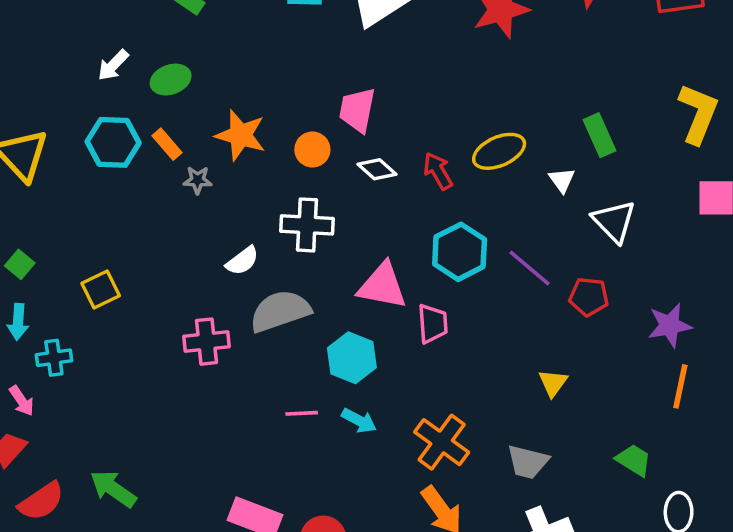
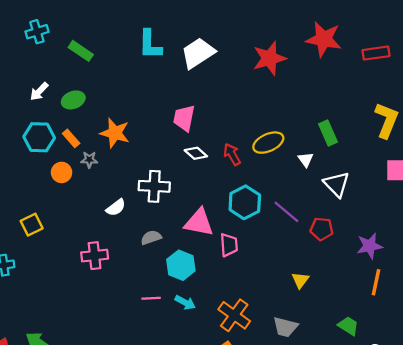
orange circle: (312, 150) -> (62, 172), moved
gray semicircle: (280, 311) -> (151, 237), moved, size x0.6

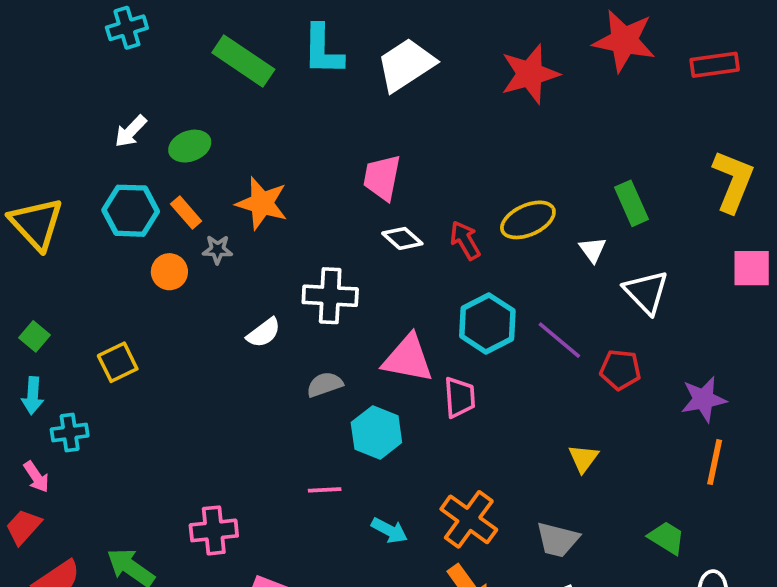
green rectangle: (81, 51) -> (243, 61), moved, size x1.4
pink cross: (95, 256) -> (214, 530), moved
cyan arrow: (185, 302) -> (389, 530), moved

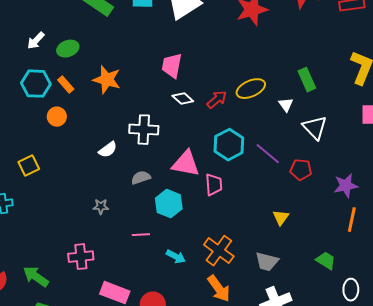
red arrow: (465, 240) -> (217, 100), turned 80
gray star: (217, 250) -> (101, 207), moved

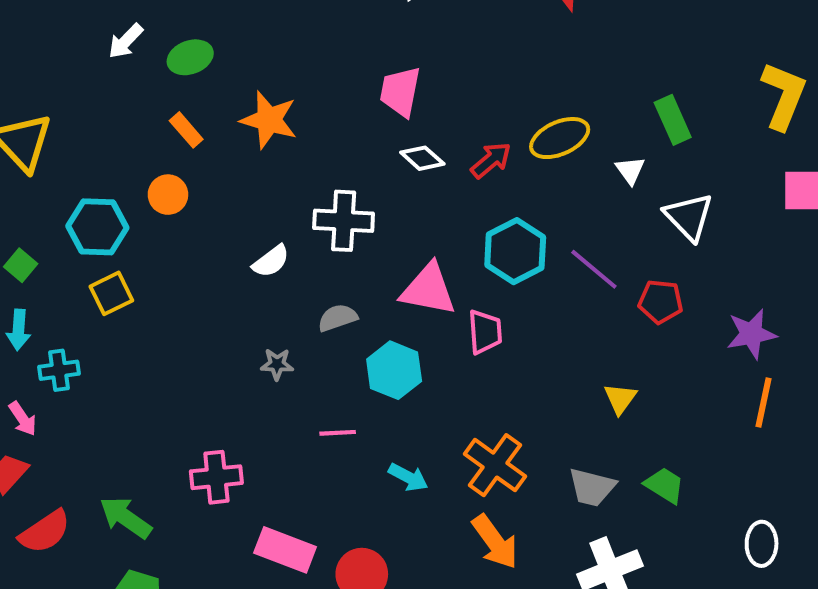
cyan hexagon: (36, 84) -> (97, 227), moved
gray star: (101, 207) -> (277, 364), moved
green trapezoid: (326, 261) -> (665, 485), moved

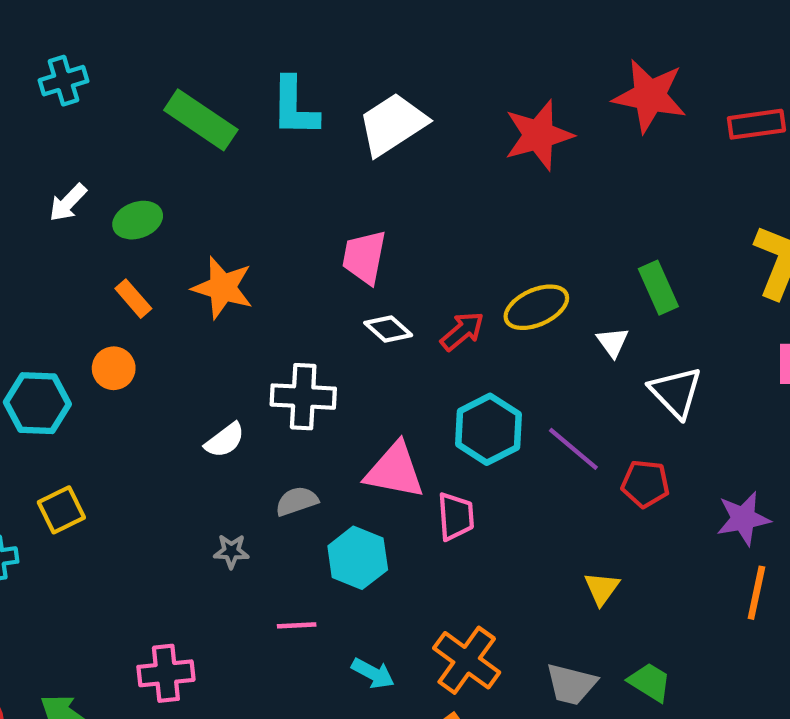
yellow square: (111, 293) -> (61, 510), moved

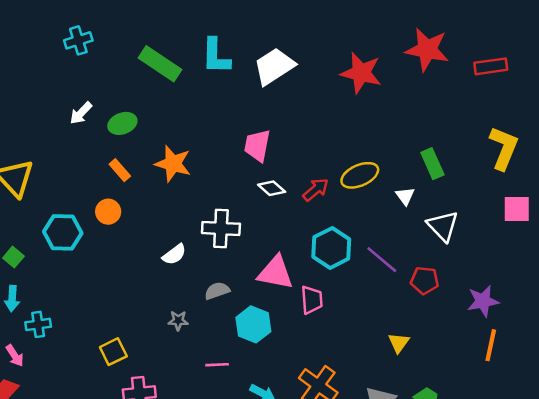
red star: (539, 135) -> (361, 73), turned 30
yellow square: (61, 510) -> (113, 352), moved

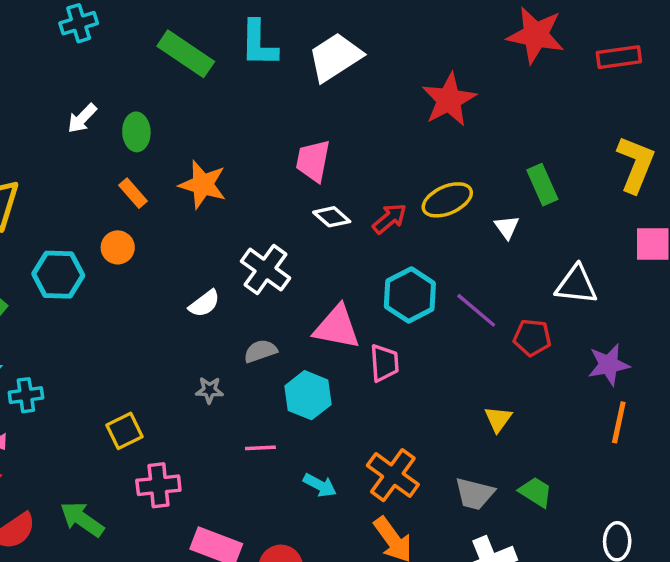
red star: (361, 73) -> (449, 100), moved, turned 30
green ellipse: (122, 123) -> (136, 132), turned -72
white triangle: (443, 226) -> (576, 285), moved, turned -40
white cross: (221, 228) -> (266, 270), turned 33

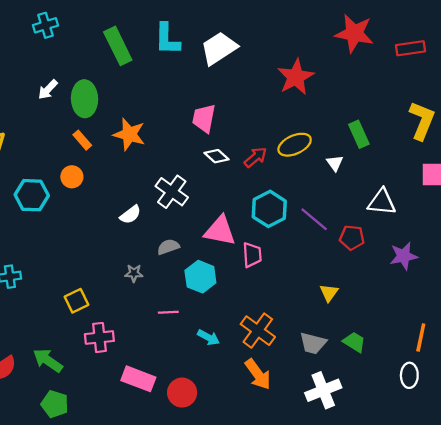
green rectangle: (186, 54) -> (118, 46), turned 30
green ellipse: (136, 132) -> (85, 99), size x1.4
orange line: (619, 422) -> (421, 337), moved

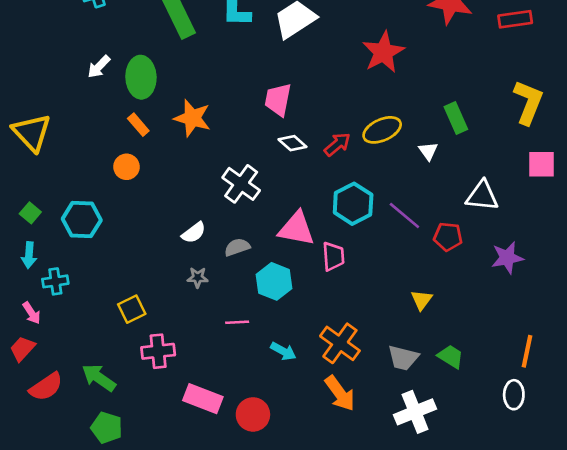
cyan hexagon: (32, 195) -> (82, 219), moved
white semicircle: (130, 215) -> (194, 233), moved

